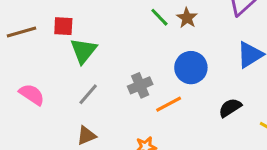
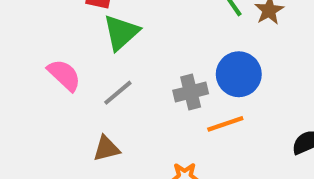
blue circle: (191, 68) -> (239, 74), moved
pink semicircle: (32, 95) -> (64, 75), moved

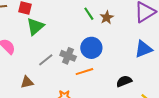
gray cross: (191, 92) -> (68, 56), turned 35
gray line: (118, 93) -> (46, 60), moved

